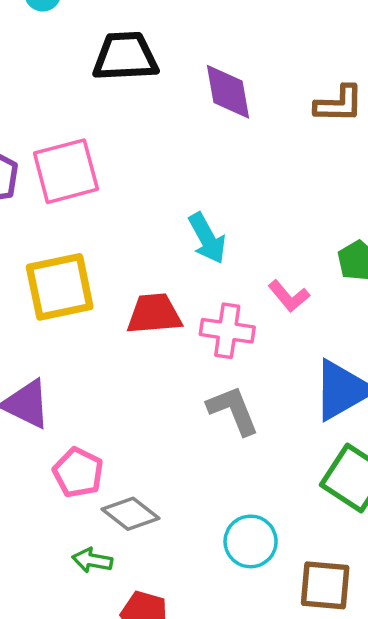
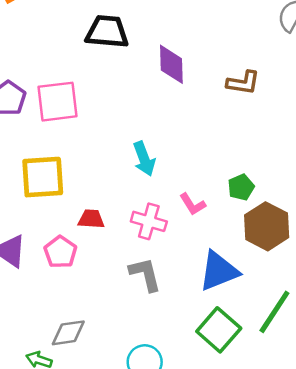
red trapezoid: (154, 314) -> (91, 219), moved, size x0.7
pink pentagon: (78, 473) -> (60, 252), moved
gray diamond: (131, 514) -> (68, 333), turned -54

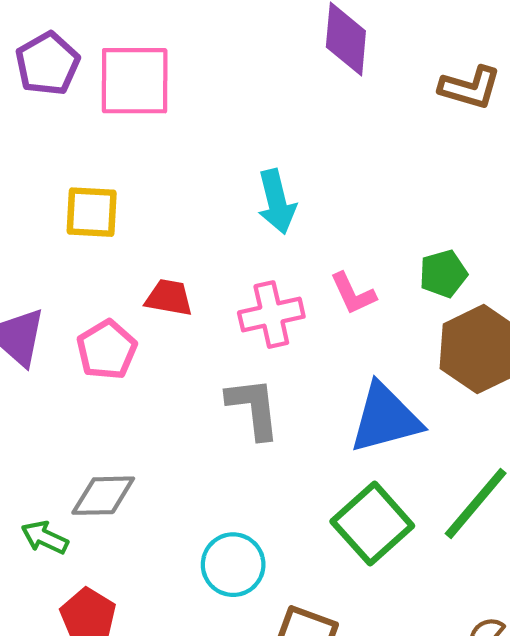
yellow square: (43, 177) -> (92, 212), size x0.7
pink cross: (149, 221) -> (271, 315), turned -36

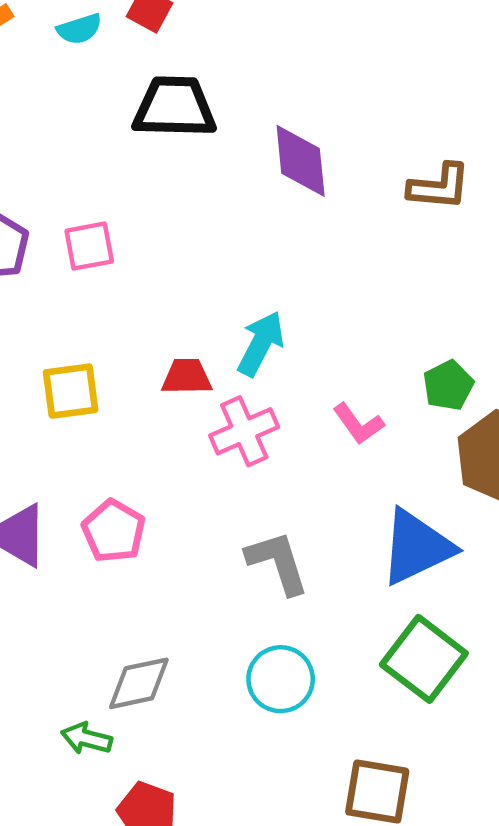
pink square: (135, 81) -> (89, 246), size x0.6
cyan arrow: (277, 202) -> (261, 344), turned -128
red trapezoid: (169, 298) -> (187, 377), moved
pink cross: (271, 315) -> (244, 431), moved
cyan circle: (233, 565) -> (281, 679), moved

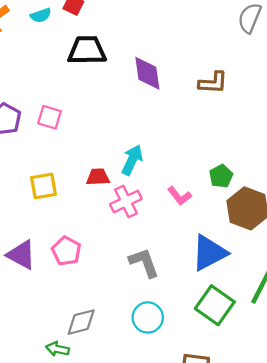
pink square: (89, 246) -> (50, 117), turned 30

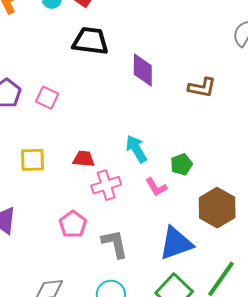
cyan arrow: (132, 160) -> (136, 149), moved, turned -64
green pentagon: (221, 176) -> (181, 164), moved
pink pentagon: (66, 251) -> (73, 224), moved

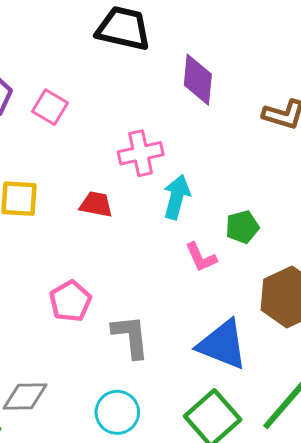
cyan arrow: (136, 149) -> (177, 197), turned 40
pink cross: (106, 185) -> (141, 153), moved
blue triangle: (176, 243) -> (222, 345), turned 36

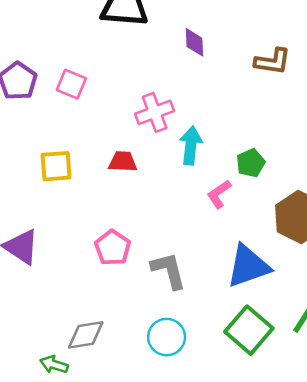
purple diamond: (198, 80) -> (194, 42), size x0.7
pink L-shape: (201, 257) -> (219, 194), turned 88
blue triangle: (222, 345) -> (248, 266), turned -33

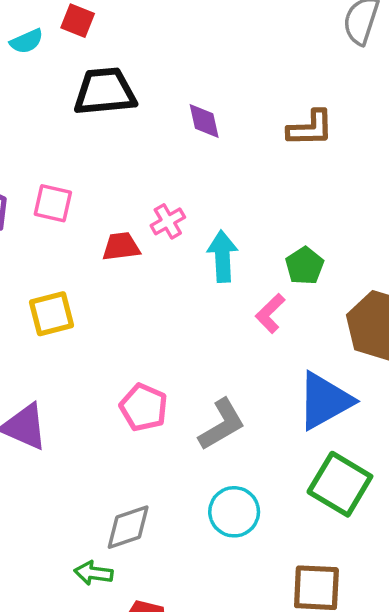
pink cross: (155, 112) -> (168, 221), size x0.7
red trapezoid: (123, 162) -> (121, 246), moved
gray L-shape: (169, 270) -> (222, 425), turned 84

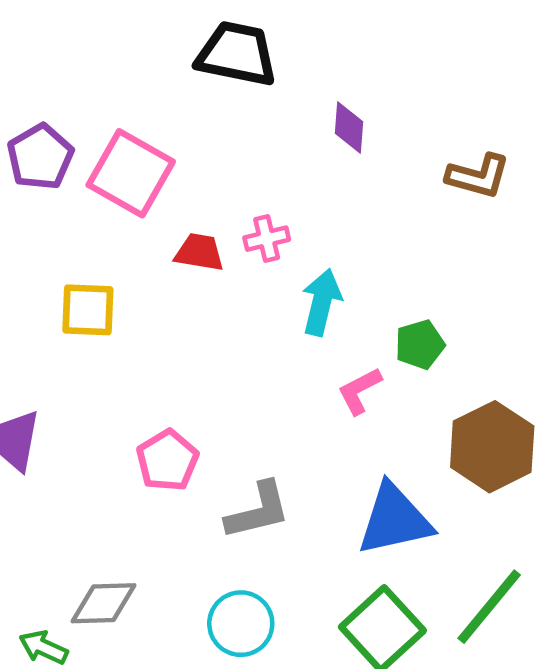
pink square: (53, 203) -> (131, 173), size x1.6

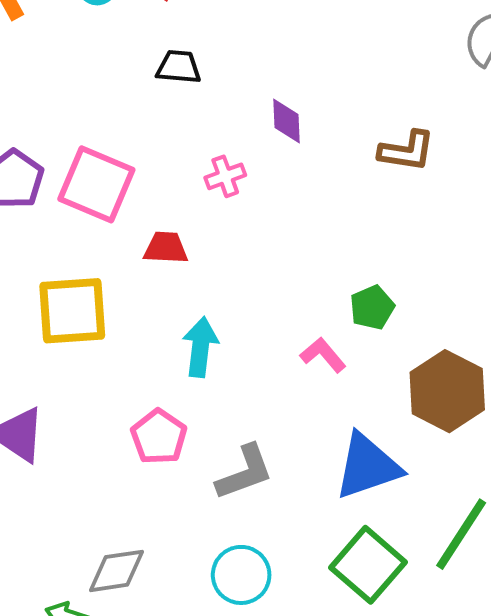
black trapezoid: (237, 54) -> (179, 67), size x0.6
pink cross: (267, 239) -> (225, 176), moved
cyan arrow: (321, 302) -> (200, 347), moved
yellow square: (88, 310) -> (72, 311), size x1.4
pink L-shape: (360, 391) -> (323, 355), turned 84

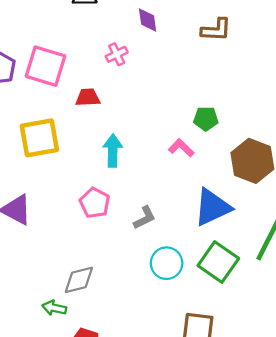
green pentagon: (372, 307) -> (206, 119), turned 30
gray L-shape: (245, 472) -> (145, 218), size x0.7
cyan circle: (241, 575) -> (167, 263), moved

